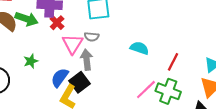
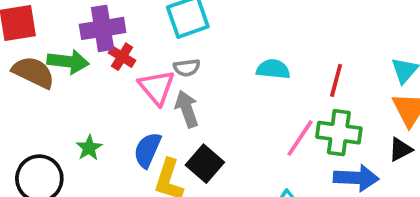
green star: (31, 61) -> (89, 148), moved
black square: (79, 82) -> (205, 164), moved

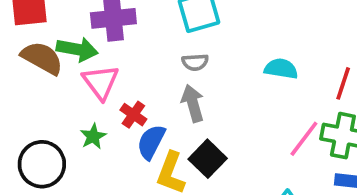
red cross: (122, 57) -> (133, 115), moved
pink triangle: (157, 87) -> (101, 82), moved

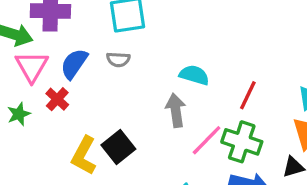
gray arrow: (193, 103) -> (176, 110), moved
blue semicircle: (151, 142) -> (74, 64), moved

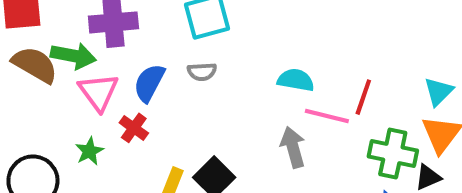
gray arrow: (176, 110) -> (293, 147), moved
pink line: (207, 140) -> (327, 116), moved, turned 66
green cross: (242, 142) -> (393, 154), moved

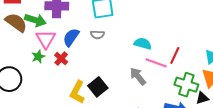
gray arrow: (293, 147) -> (138, 76), turned -30
green star: (89, 151) -> (38, 57), moved

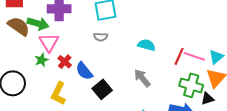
blue semicircle: (71, 37) -> (84, 71), moved, turned -72
pink line: (156, 63) -> (194, 56), moved
yellow L-shape: (77, 92) -> (58, 94), moved

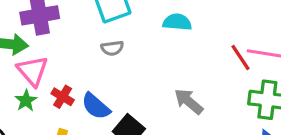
cyan semicircle: (146, 45) -> (177, 22), moved
red line: (179, 56) -> (240, 57), turned -48

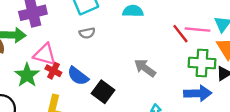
pink triangle: (33, 71) -> (45, 54), moved, turned -30
green star: (26, 101) -> (27, 75), size x1.5

